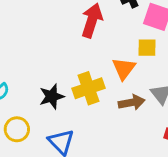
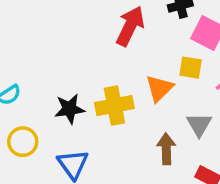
brown arrow: (132, 103) -> (166, 149), moved, turned -90

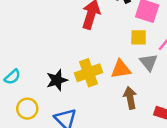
orange triangle: (159, 88) -> (121, 69), moved, turned 45
gray triangle: (199, 125) -> (149, 62), moved

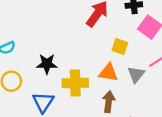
yellow square: (139, 37) -> (120, 46), moved
yellow cross: (89, 73) -> (75, 83), moved

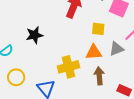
black star: (47, 64) -> (34, 35), moved
gray triangle: (136, 75) -> (116, 49), turned 42

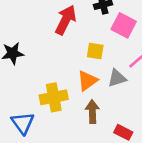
orange triangle: (94, 52) -> (87, 81), turned -36

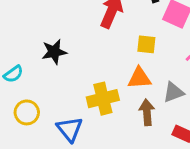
gray triangle: (117, 78) -> (173, 92), moved
orange triangle: (87, 81) -> (139, 78), turned 35

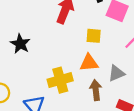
black star: (54, 52) -> (20, 44), turned -30

